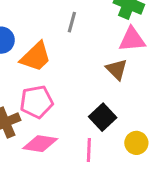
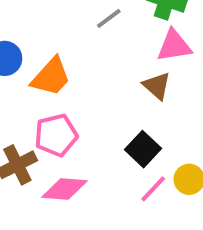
gray line: (72, 22) -> (109, 18), moved, turned 42
pink line: (89, 150) -> (153, 189), moved, turned 45

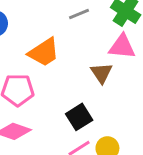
orange trapezoid: (51, 77) -> (44, 52), moved

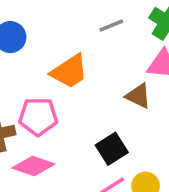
brown triangle: (101, 73) -> (138, 96), turned -30

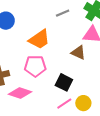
pink pentagon: (38, 117) -> (35, 66), moved
black square: (112, 149) -> (64, 82), turned -30

